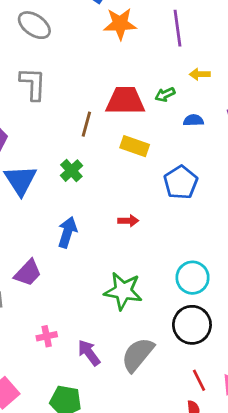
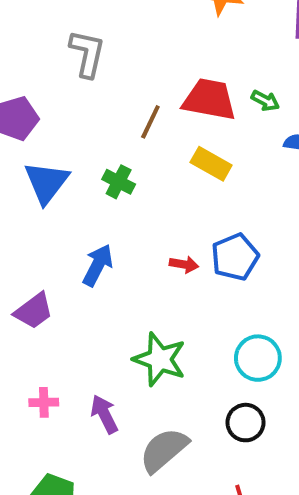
green arrow: (165, 95) -> (265, 101), turned -138
green cross: (71, 171) -> (119, 182), turned -30
blue pentagon: (181, 182) -> (235, 257), moved
black circle: (192, 325) -> (246, 423), size x0.7
purple arrow: (89, 353) -> (104, 414), moved

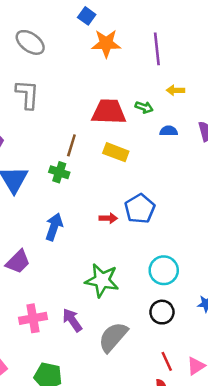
brown line: (150, 122) -> (71, 145), moved
pink cross: (44, 402) -> (33, 318), size x1.5

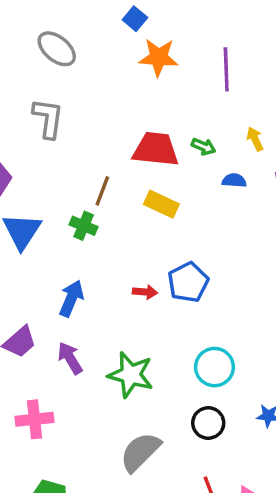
yellow arrow: (175, 90) -> (255, 139), moved, turned 60
purple arrow: (72, 320) -> (70, 358), moved

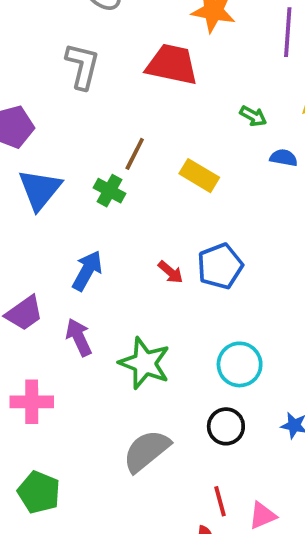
red trapezoid: (156, 149) -> (172, 64), moved
red arrow: (145, 292) -> (171, 272), turned 30

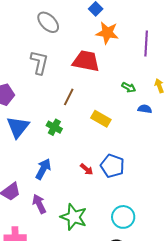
brown line: (135, 154) -> (69, 97), moved
blue pentagon: (220, 266) -> (112, 166), turned -30

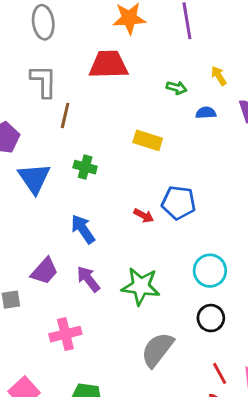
gray ellipse: (48, 22) -> (43, 22), turned 50
brown line: (69, 97) -> (65, 115), moved
blue arrow: (43, 169) -> (83, 229), turned -50

